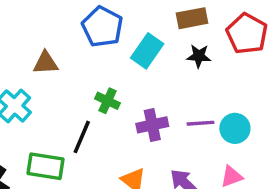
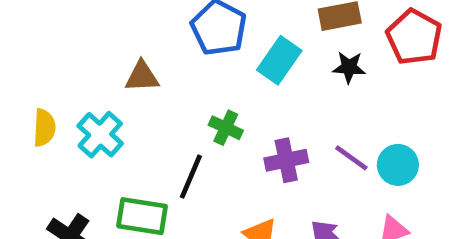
purple line: (201, 123) -> (351, 158), turned 40

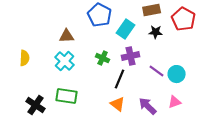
cyan cross: (100, 135) -> (65, 61), moved
purple cross: (286, 160) -> (131, 56), moved
black line: (191, 177) -> (120, 79), moved

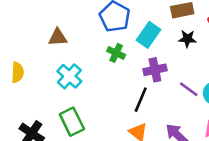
brown triangle: (67, 36) -> (58, 37), moved
green cross: (103, 58) -> (116, 53), moved
green rectangle: (67, 96) -> (72, 122), turned 55

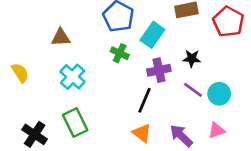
black star: (187, 39) -> (192, 58), moved
yellow semicircle: (18, 72) -> (20, 73), turned -36

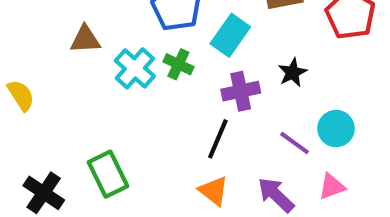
black star: (192, 58) -> (292, 73), turned -30
cyan cross: (73, 77) -> (135, 68), moved
purple line: (193, 90) -> (295, 143), moved

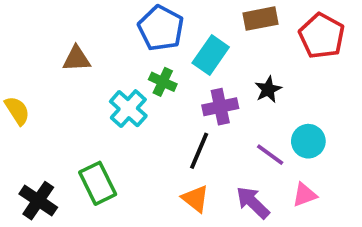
cyan cross: (135, 68) -> (128, 109), moved

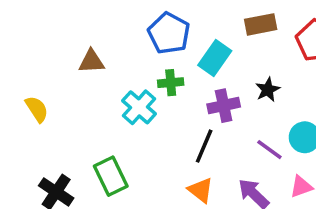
green cross: (163, 82) -> (171, 83), turned -30

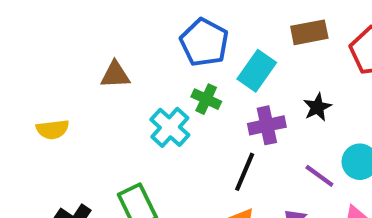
green cross: (171, 83) -> (206, 99), turned 30
yellow semicircle: (37, 109) -> (53, 129), turned 116

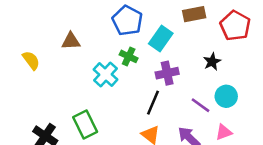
black star: (317, 107) -> (212, 62), moved
yellow semicircle: (53, 129) -> (31, 60), moved, turned -120

